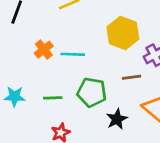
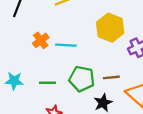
brown line: (132, 77) -> (111, 77), moved

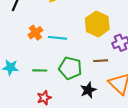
brown line: (111, 77) -> (101, 61), moved

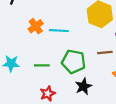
black star: (88, 90) -> (83, 86), moved

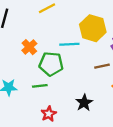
cyan line: (59, 31) -> (69, 44), moved
green pentagon: (74, 62) -> (51, 64), moved

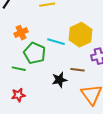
black star: (84, 103) -> (60, 80), moved

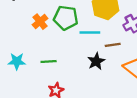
cyan line: (56, 42) -> (90, 32), moved
green pentagon: (35, 53) -> (66, 18), moved

